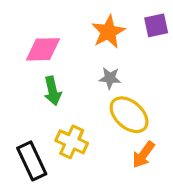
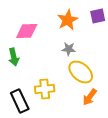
green arrow: (52, 91) -> (14, 57), moved
yellow cross: (72, 142) -> (45, 89), turned -30

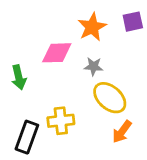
pink diamond: (27, 31) -> (57, 53), moved
black rectangle: (20, 101) -> (27, 137), turned 45

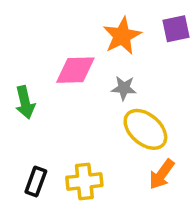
yellow cross: (61, 121) -> (84, 181), moved
black rectangle: (27, 137) -> (36, 181), size x0.7

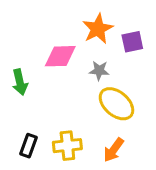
purple square: (176, 29) -> (132, 42), moved
orange arrow: (162, 174) -> (114, 150), moved

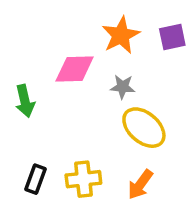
purple square: (132, 42) -> (172, 37), moved

